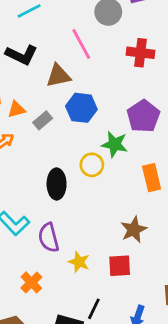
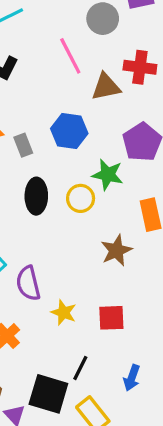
brown triangle: (58, 76) -> (106, 87), moved
gray rectangle: (43, 120) -> (23, 145), turned -72
black ellipse: (57, 184) -> (36, 196), moved
brown star: (134, 230) -> (116, 250), moved

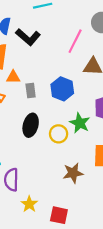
pink line: (70, 56) -> (75, 41), turned 40

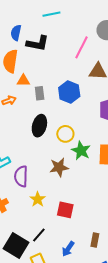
black L-shape: (28, 37) -> (38, 43), turned -30
green star: (80, 123) -> (81, 151), moved
brown star: (73, 173) -> (59, 167), moved

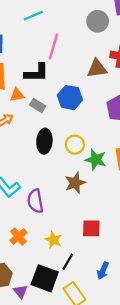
black L-shape: (38, 43) -> (36, 73), moved
pink line: (81, 47) -> (53, 46), moved
gray rectangle: (40, 93) -> (38, 105), turned -40
yellow star: (38, 199) -> (54, 240), moved

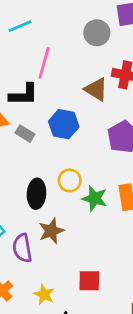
brown triangle: (97, 69) -> (96, 89), turned 40
black ellipse: (44, 141) -> (36, 194), moved
brown star: (75, 183) -> (51, 231), moved

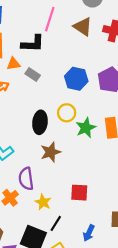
brown triangle: (96, 89) -> (83, 27), moved
blue hexagon: (64, 124) -> (76, 79), moved
green star: (95, 198) -> (86, 128), turned 30
purple semicircle: (22, 248) -> (26, 179), moved

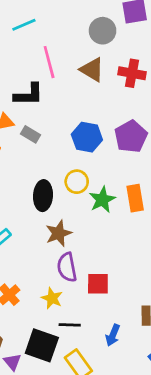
pink line: (50, 19) -> (49, 62), turned -30
purple semicircle: (26, 179) -> (67, 267), moved
black line: (56, 223) -> (70, 325), turned 63

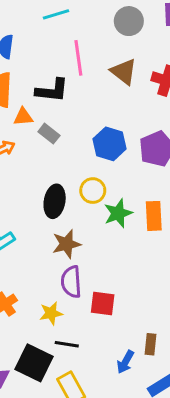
gray circle: (103, 31) -> (129, 21), moved
yellow star: (52, 298) -> (51, 313), turned 30
blue arrow: (113, 335) -> (125, 362), moved

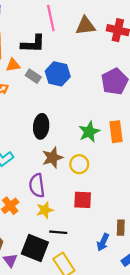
brown triangle: (124, 72) -> (85, 26), turned -40
blue hexagon: (110, 144) -> (58, 74), moved
yellow circle: (93, 191) -> (79, 164), moved
purple semicircle: (71, 282) -> (37, 186), moved

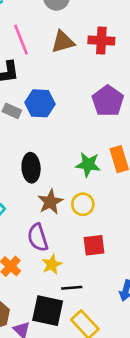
green star: (89, 132) -> (88, 165), turned -30

